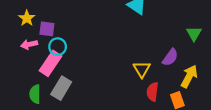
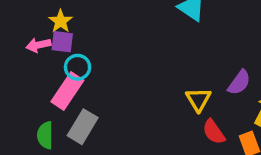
yellow star: (27, 18) -> (61, 21), moved
pink arrow: (29, 44) -> (38, 45), moved
red semicircle: (152, 92) -> (214, 132), turned -42

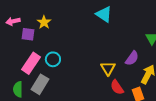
yellow star: (61, 21) -> (44, 22), moved
pink arrow: (38, 45) -> (13, 21), moved
cyan circle: (78, 67) -> (53, 59), moved

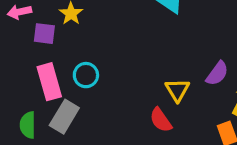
pink rectangle: (31, 63) -> (49, 82), turned -50
red semicircle: (117, 87) -> (161, 120), moved

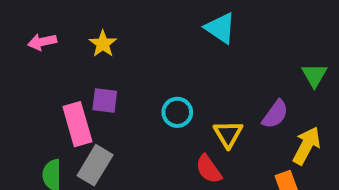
purple square: (44, 34) -> (105, 101), moved
cyan circle: (86, 75) -> (177, 112), moved

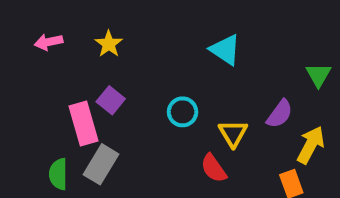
cyan triangle: (220, 28) -> (225, 50), moved
purple square: (105, 101) -> (111, 100), turned 32

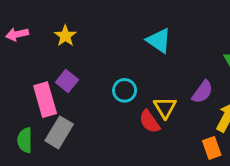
red semicircle: (214, 168) -> (149, 122), moved

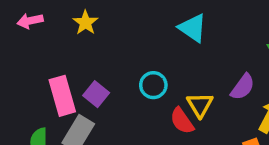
purple square: (67, 81) -> (96, 94), moved

